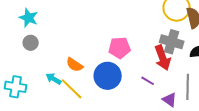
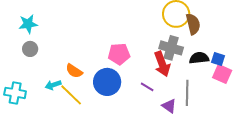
cyan star: (29, 18) -> (28, 24), turned -30
cyan arrow: (54, 79) -> (53, 85), turned -49

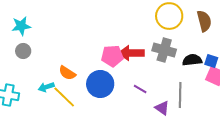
brown semicircle: (193, 24) -> (204, 21), moved
red arrow: (162, 64) -> (131, 53), moved, turned 110

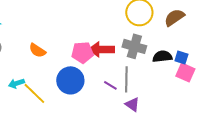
brown semicircle: (204, 21) -> (174, 17), turned -110
orange semicircle: (67, 73) -> (37, 50), moved
gray line: (180, 95) -> (126, 79), moved

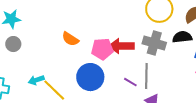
orange semicircle: (37, 50) -> (70, 39), moved
black semicircle: (162, 56) -> (182, 37), moved

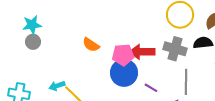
gray circle: (13, 44) -> (33, 42), moved
gray line: (146, 76) -> (186, 82), moved
blue circle: (90, 77) -> (124, 73), moved

